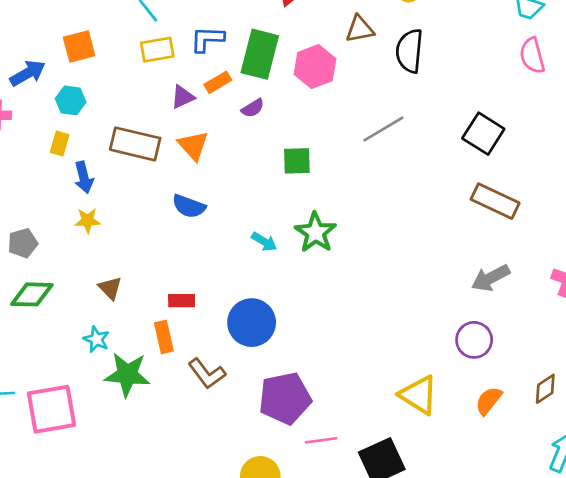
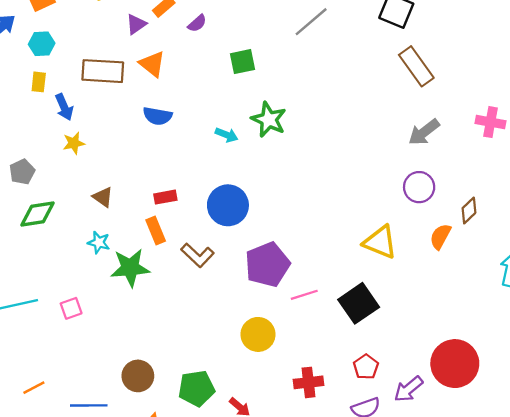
brown rectangle: (495, 201) -> (416, 66), turned 39
brown diamond: (545, 389) -> (469, 210), moved
pink square: (52, 409) -> (71, 308), size x0.5

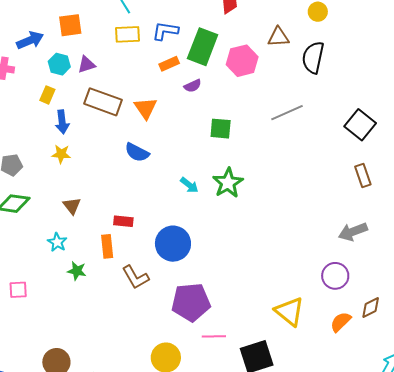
purple triangle: (136, 24) -> (86, 64), moved
brown rectangle: (416, 66) -> (363, 175), size x0.7
green star: (130, 268) -> (77, 271), size x0.6

